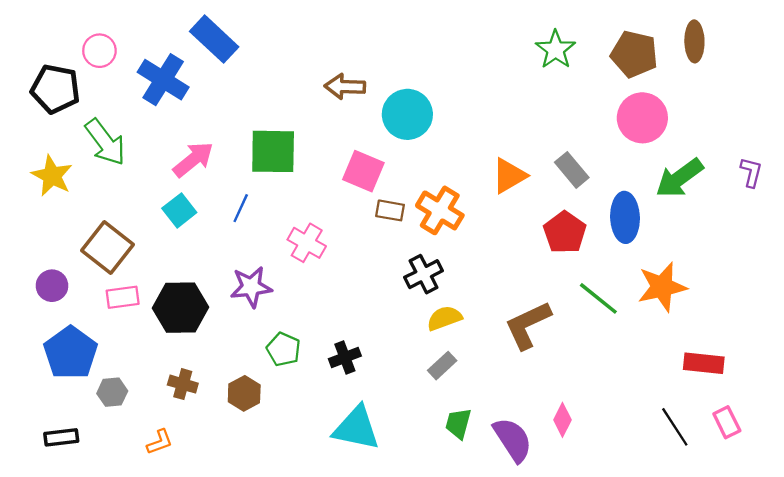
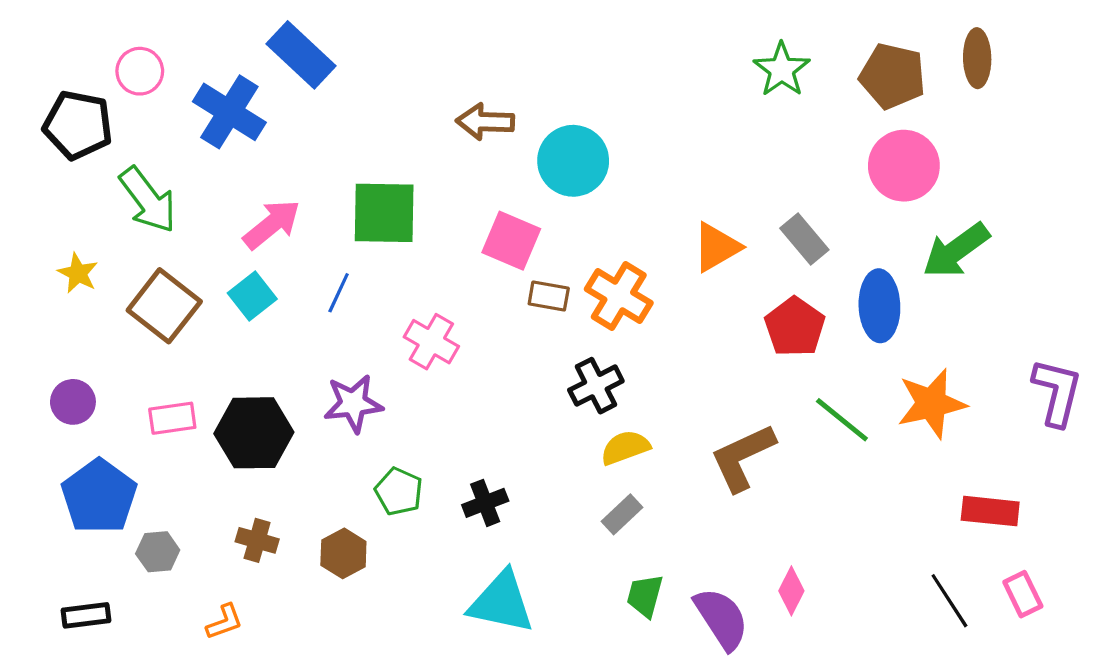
purple L-shape: (751, 172) -> (1057, 392), moved, size x1.6
yellow star: (52, 176) -> (78, 273), moved, size x0.7
brown square: (108, 247) -> (164, 306), moved

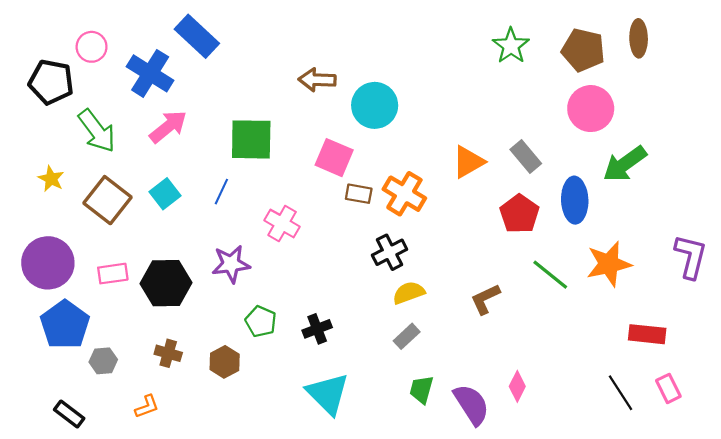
pink arrow: (272, 224) -> (168, 127), moved
purple circle: (73, 402) -> (48, 263), size x1.8
brown L-shape: (743, 457) -> (485, 299), size x0.7
cyan triangle: (501, 602) -> (328, 394), turned 33
black rectangle: (86, 615) -> (69, 414), moved, turned 44

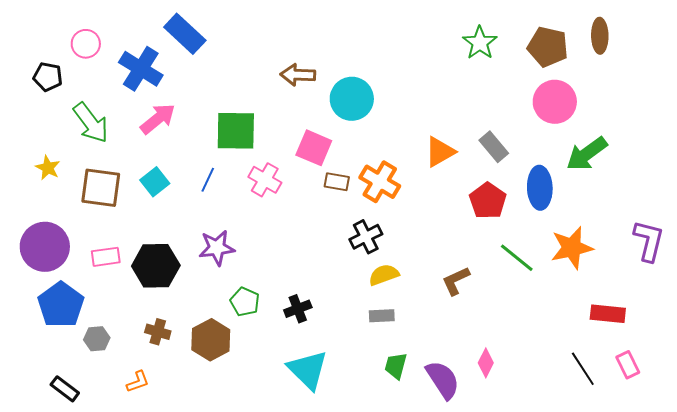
black pentagon: (51, 82) -> (48, 77), size x0.7
brown square: (107, 200) -> (101, 188), turned -30
pink cross: (282, 224) -> (265, 180), moved
gray rectangle: (407, 336) -> (382, 316), turned 40
brown hexagon: (225, 362) -> (211, 340), size x1.4

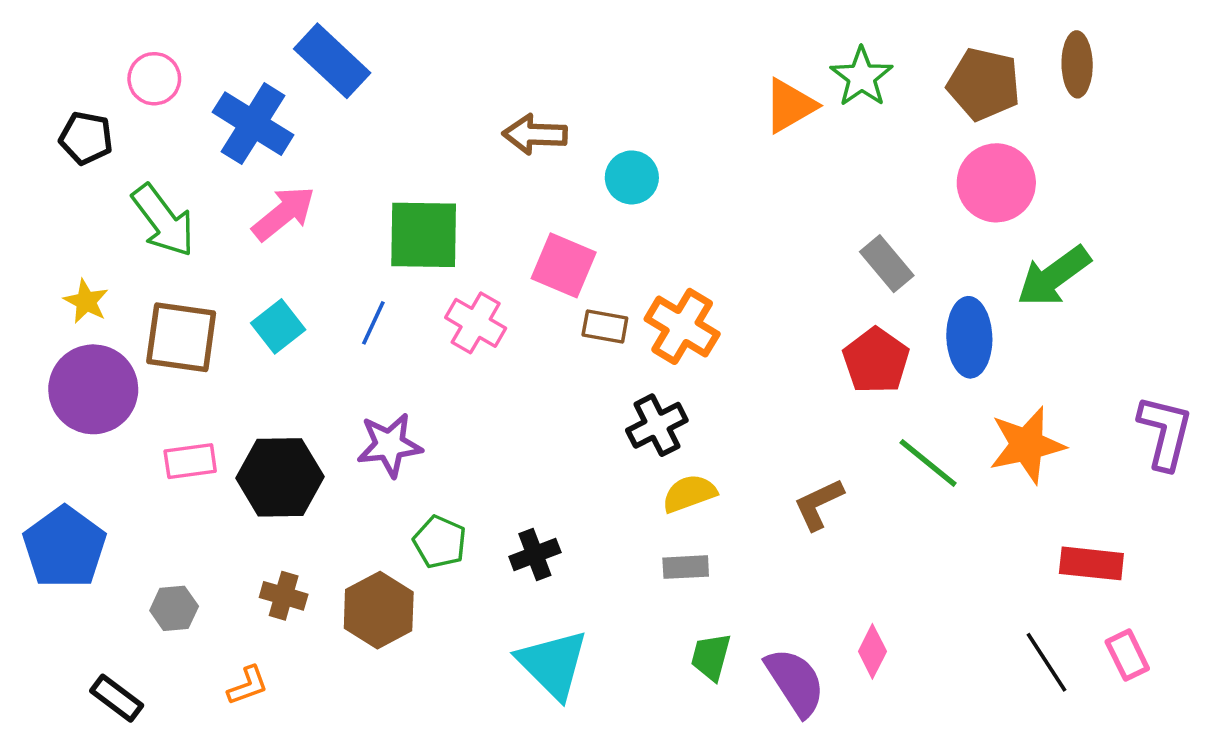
cyan circle: (352, 99) -> (632, 177), size x0.7
orange triangle: (440, 152) -> (790, 106), moved
purple circle: (45, 247) -> (93, 389), moved
blue pentagon: (61, 305) -> (65, 547), moved

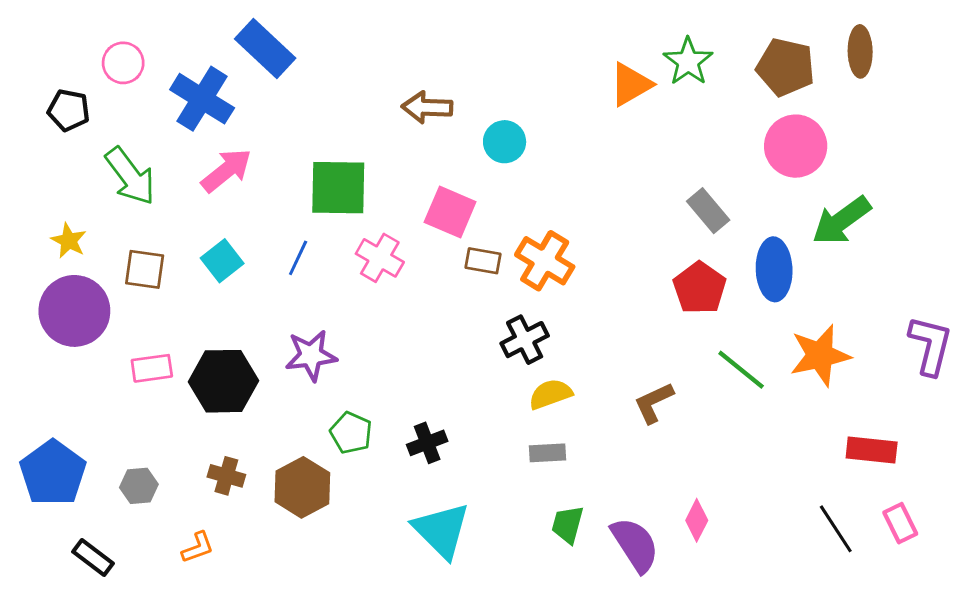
brown square: (181, 337) -> (145, 269), size x0.7
blue pentagon: (65, 547) -> (53, 473), moved

